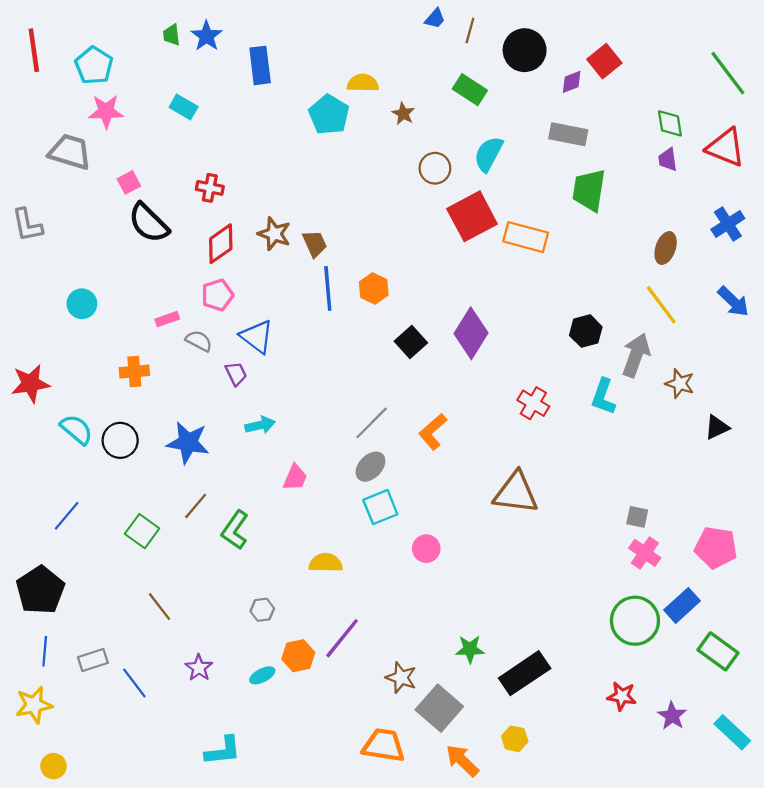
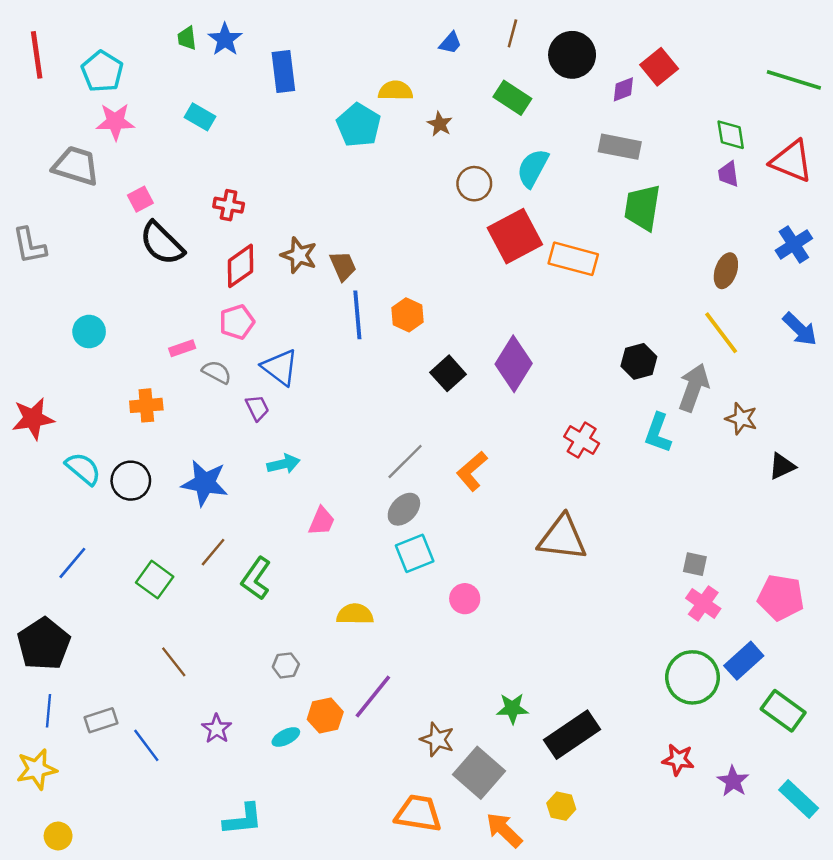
blue trapezoid: (435, 18) -> (450, 43), moved
green line: (728, 73) -> (794, 80), turned -36

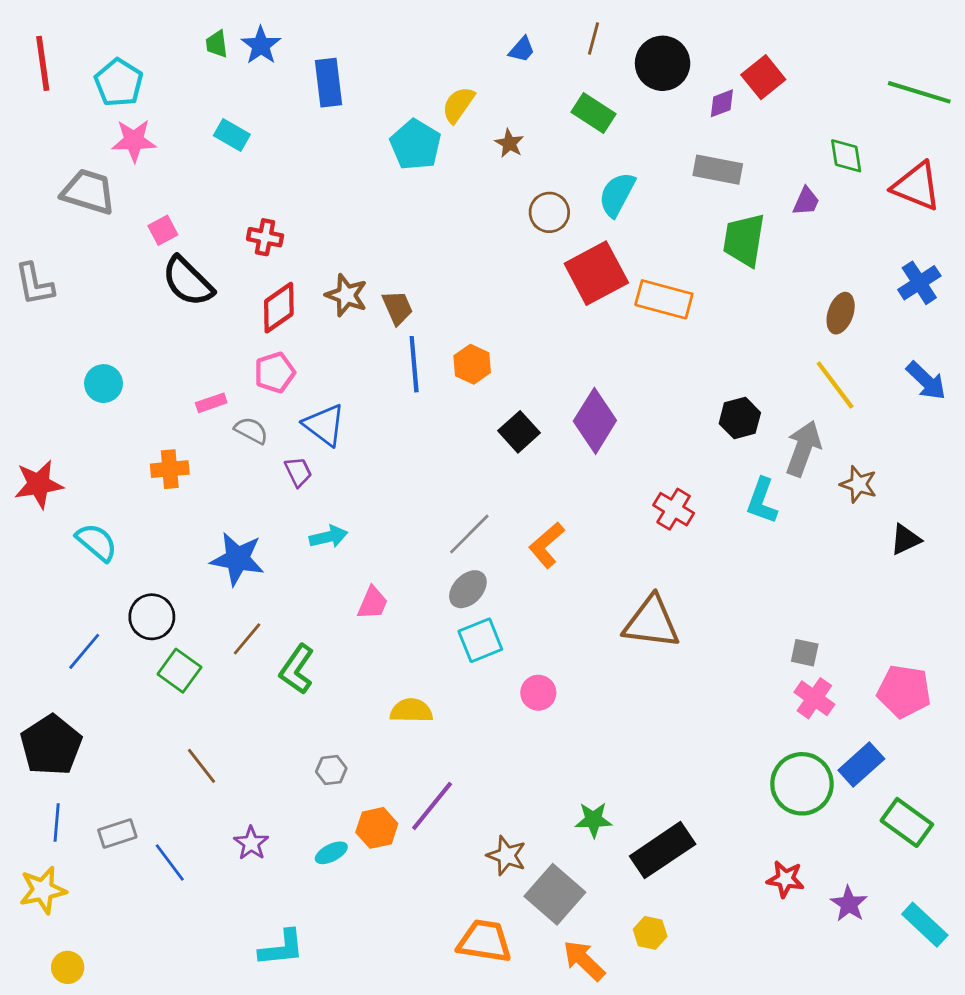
yellow semicircle: (396, 91) -> (458, 105), turned -56
purple trapezoid: (728, 174) -> (806, 201), moved, turned -148
black circle: (131, 481) -> (152, 617), moved

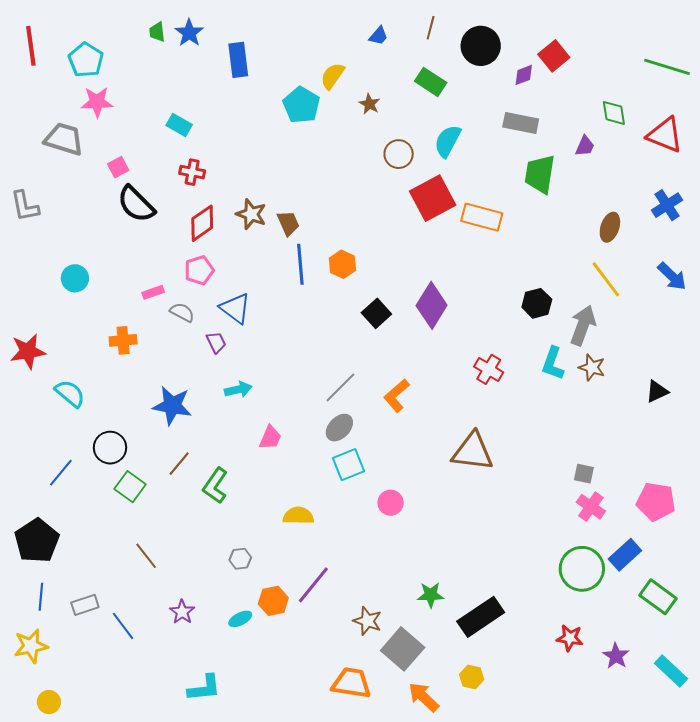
cyan rectangle: (232, 135) -> (179, 125), moved
brown star: (859, 484) -> (592, 367), moved

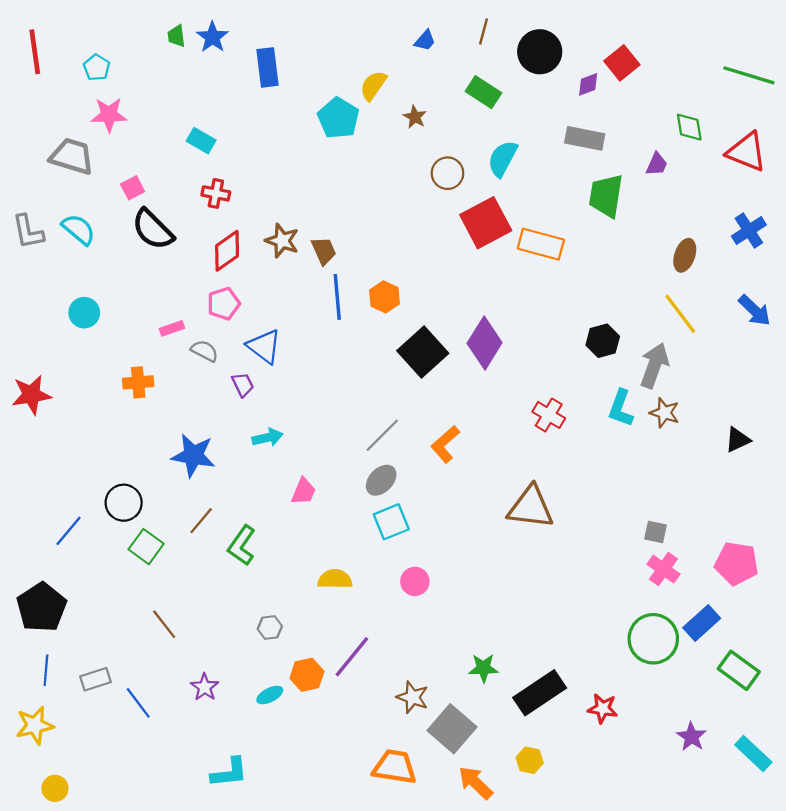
cyan pentagon: (86, 60) -> (97, 67), size x0.7
black square: (376, 313) -> (423, 352), size x1.5
cyan semicircle: (70, 393) -> (79, 229), moved
pink circle: (391, 503) -> (415, 581), moved
red star: (570, 638) -> (603, 709), moved

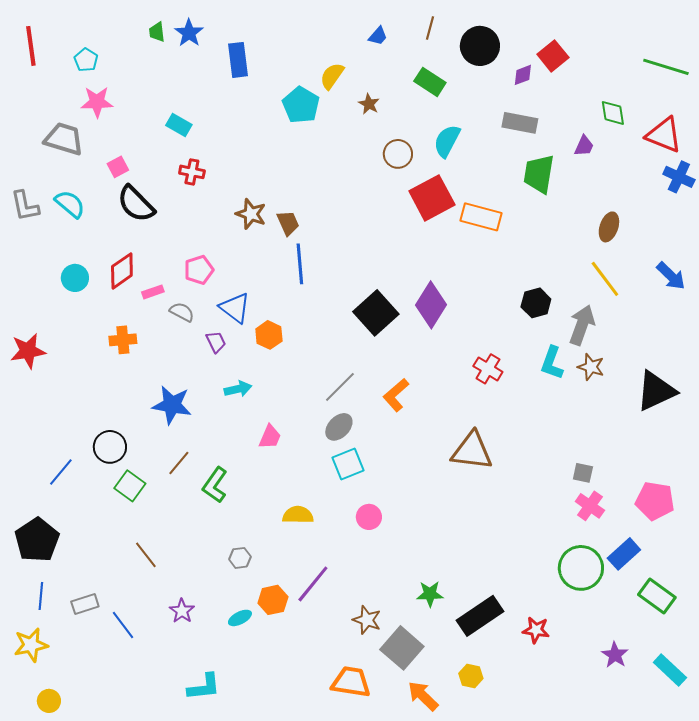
blue cross: (749, 231) -> (679, 177), moved, turned -32
red diamond: (227, 251) -> (122, 271), moved
orange hexagon: (384, 297) -> (269, 335), moved
black triangle: (738, 440) -> (656, 391), size x1.8

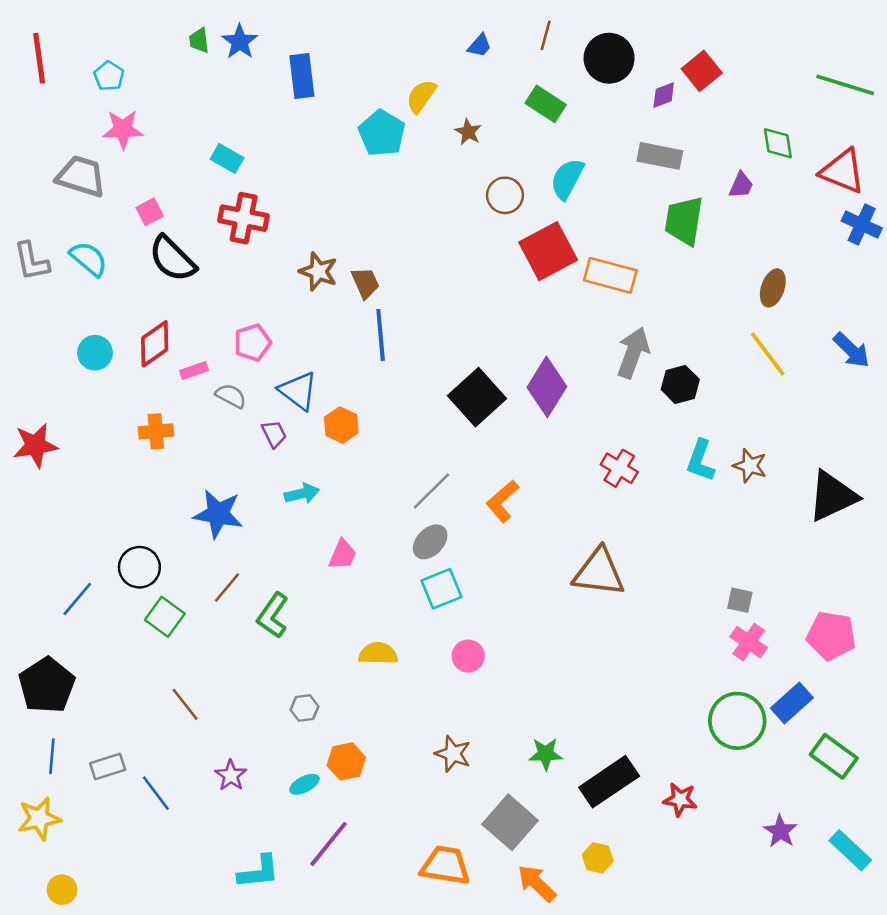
red cross: (192, 172) -> (244, 218), size x1.5
gray arrow: (582, 325) -> (633, 353), moved
purple line: (313, 584) -> (329, 844), moved
brown star: (367, 620) -> (453, 754), moved

